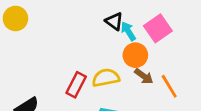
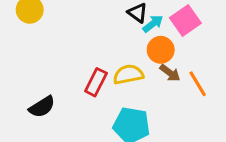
cyan arrow: (128, 31) -> (153, 24), turned 84

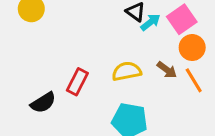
orange circle: (161, 50) -> (192, 48), moved
red rectangle: (96, 82) -> (77, 82), moved

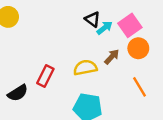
brown arrow: (167, 70) -> (112, 57), moved, turned -84
orange line: (194, 80) -> (140, 87), moved

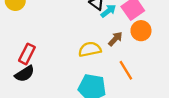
red rectangle: (45, 76) -> (27, 54), moved
orange line: (140, 87) -> (126, 70), moved

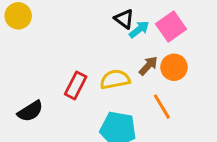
orange circle: (141, 31) -> (174, 67), moved
red rectangle: (27, 54) -> (76, 85), moved

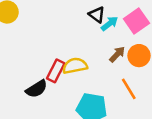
yellow semicircle: (115, 79) -> (75, 66), moved
black semicircle: (30, 111) -> (37, 89), moved

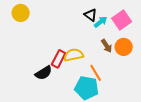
brown arrow: (117, 54) -> (107, 46), turned 104
orange line: (129, 89) -> (96, 73), moved

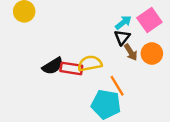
black triangle: (91, 15) -> (122, 37), moved, turned 32
red rectangle: (59, 59) -> (71, 68), turned 72
black semicircle: (44, 73) -> (53, 66), moved

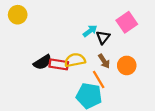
cyan arrow: (123, 23) -> (90, 31), moved
brown arrow: (131, 52) -> (104, 61), moved
orange circle: (152, 54) -> (127, 65), moved

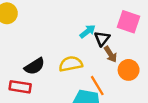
pink square: (127, 22) -> (129, 22), turned -36
brown arrow: (104, 61) -> (110, 54), moved
red rectangle: (59, 64) -> (20, 87), moved

